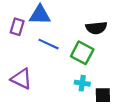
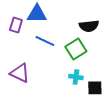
green square: (82, 53) -> (76, 49), turned 30

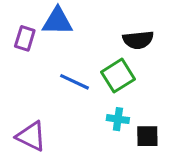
blue line: (45, 41) -> (74, 82), moved
purple triangle: (20, 73) -> (31, 136), moved

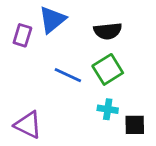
blue triangle: (57, 21) -> (52, 20), turned -40
black semicircle: (138, 40) -> (108, 31), moved

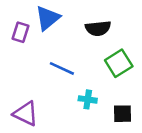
green square: (108, 69) -> (119, 63), moved
cyan cross: (108, 109) -> (88, 99), moved

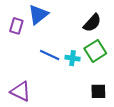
black semicircle: (98, 28) -> (92, 23), moved, turned -42
cyan cross: (88, 99) -> (72, 58), moved

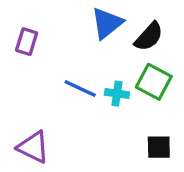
blue triangle: (38, 15) -> (107, 23), moved
green square: (95, 51) -> (154, 82), turned -30

